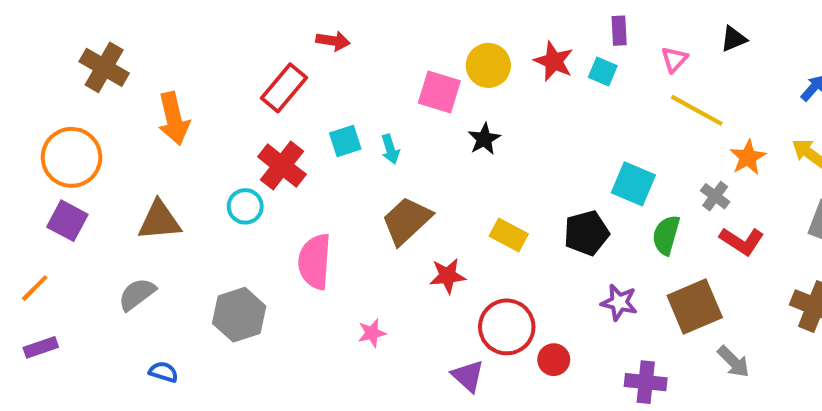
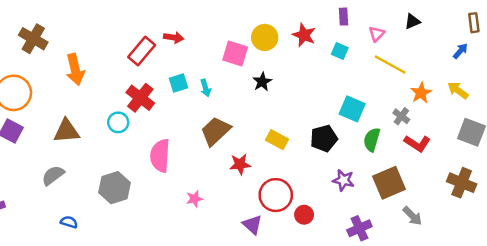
red arrow: (333, 41) -> (174, 37), moved
cyan square: (603, 72) -> (340, 51), moved
purple cross: (646, 382) -> (359, 228), turned -30

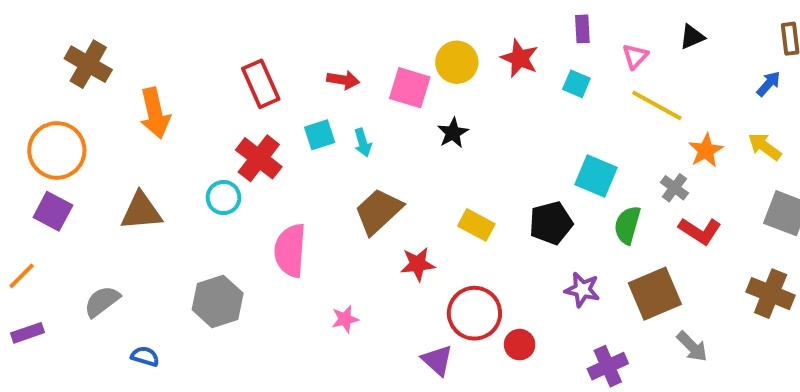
red arrow: (174, 37) -> (343, 80), moved
red rectangle: (142, 51) -> (261, 84), turned -64
gray semicircle: (53, 175) -> (102, 301), moved

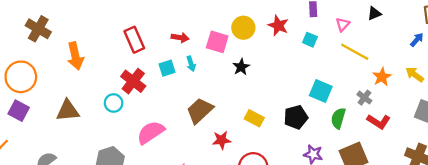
cyan arrow: (363, 143) -> (191, 64), moved
pink semicircle: (290, 250) -> (151, 132), turned 52

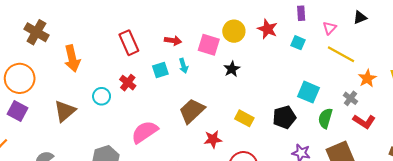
red cross: (133, 81) -> (128, 83), size x0.7
cyan circle: (114, 103) -> (102, 96), moved
brown triangle: (68, 111) -> (65, 111), turned -35

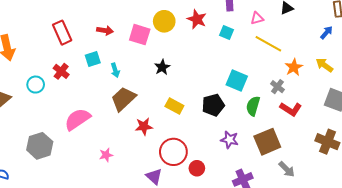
pink triangle: (329, 28) -> (257, 18), turned 32
cyan arrow: (183, 66) -> (115, 70), moved
black star: (232, 69) -> (162, 67), moved

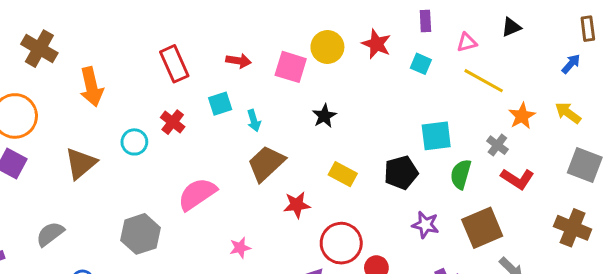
cyan square: (237, 80) -> (436, 136), turned -30

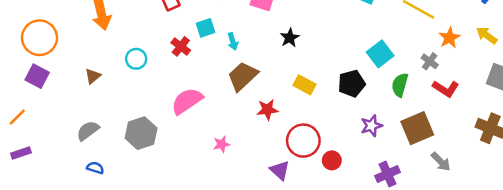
red cross: (173, 122) -> (181, 46), moved
cyan square: (436, 136) -> (380, 54), turned -30
brown triangle: (81, 163) -> (93, 76), size x0.6
purple star: (425, 225) -> (371, 126), turned -30
gray semicircle: (50, 234) -> (88, 131), moved

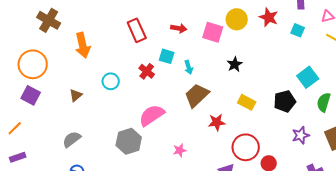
cyan square: (205, 28) -> (167, 56), turned 35
gray hexagon: (141, 133) -> (129, 141), moved

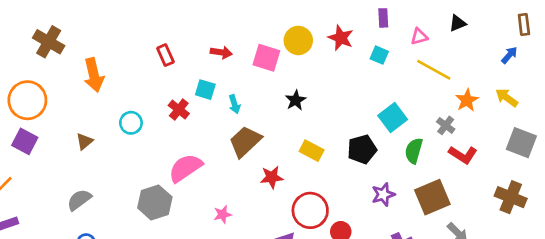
red rectangle: (137, 30) -> (165, 55), size x0.7

